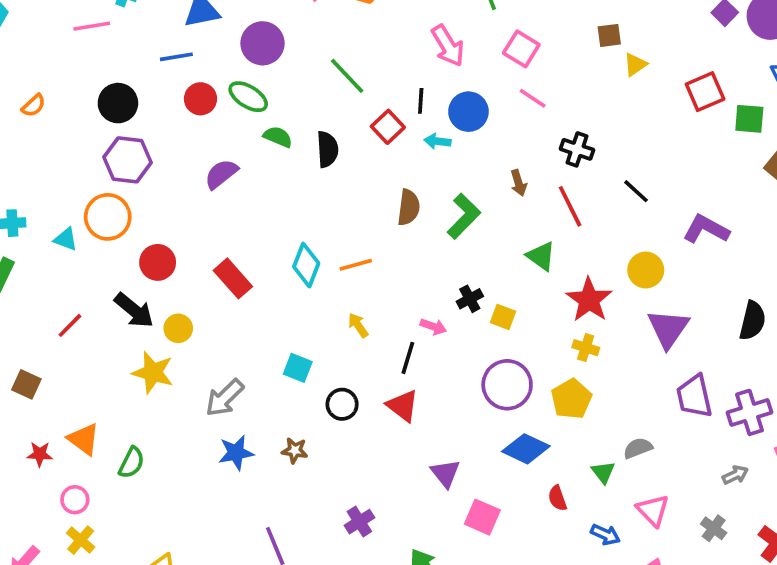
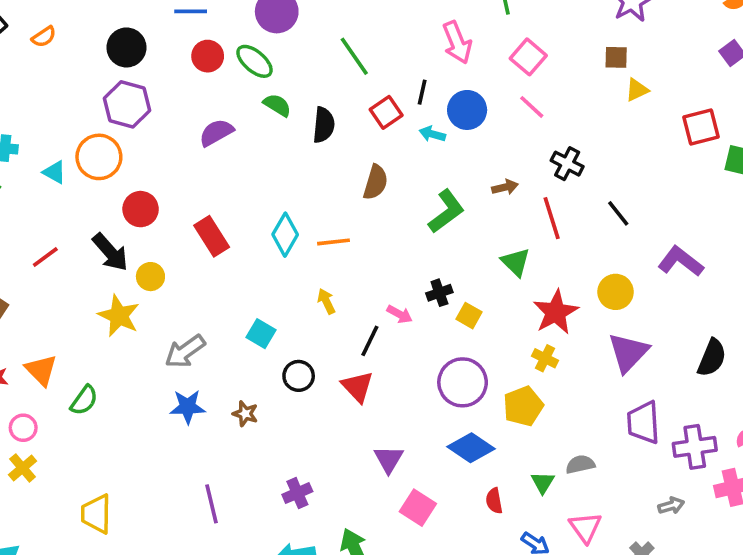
brown arrow: (519, 183) -> (505, 187), turned -95
brown semicircle: (409, 207) -> (376, 182), moved

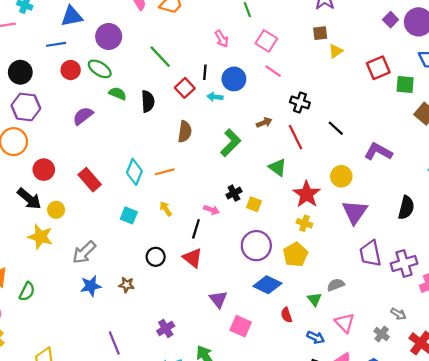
pink arrow: (457, 42) -> (222, 39), size x0.7
cyan square: (261, 334) -> (129, 215), moved
gray arrow: (671, 506) -> (398, 314), moved, turned 56

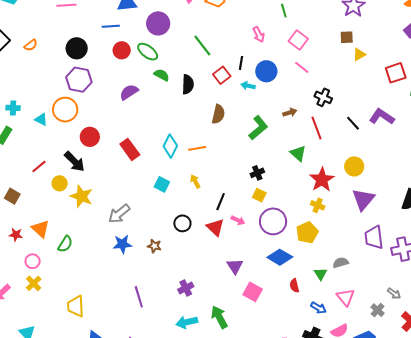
purple L-shape: (378, 152) -> (382, 117), moved
yellow square: (254, 204) -> (259, 195), moved
yellow circle: (56, 210) -> (60, 183), moved
pink arrow: (212, 210) -> (238, 220), moved

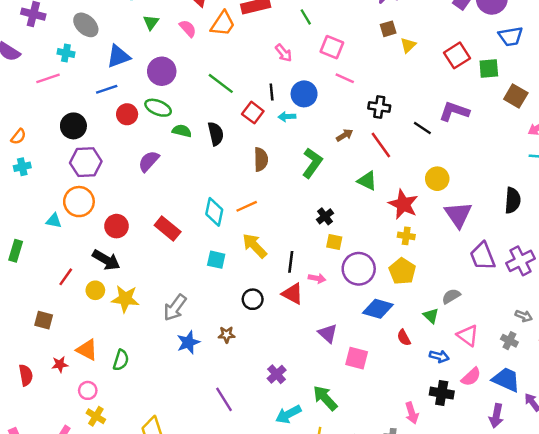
cyan cross: (13, 108) -> (22, 167), moved
yellow arrow: (195, 181) -> (255, 246), size x1.6

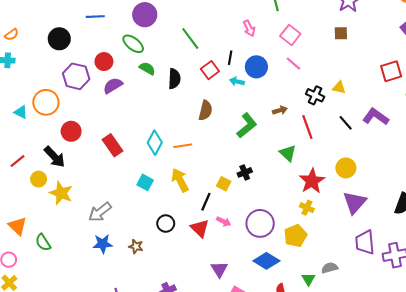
yellow triangle: (408, 45) -> (339, 87), moved, turned 40
red circle: (127, 114) -> (104, 62), moved
purple hexagon: (86, 162) -> (76, 76), moved
yellow square: (334, 242) -> (224, 184), moved
green semicircle: (121, 360) -> (43, 242), turned 114

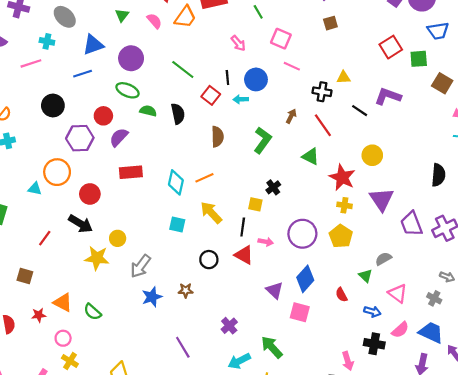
brown arrow: (280, 110) -> (291, 116), turned -32
red rectangle: (113, 145) -> (131, 172), moved, turned -45
yellow circle: (39, 179) -> (118, 238), moved
purple triangle: (355, 202) -> (382, 199), moved
blue diamond: (266, 261) -> (305, 279), moved, turned -65

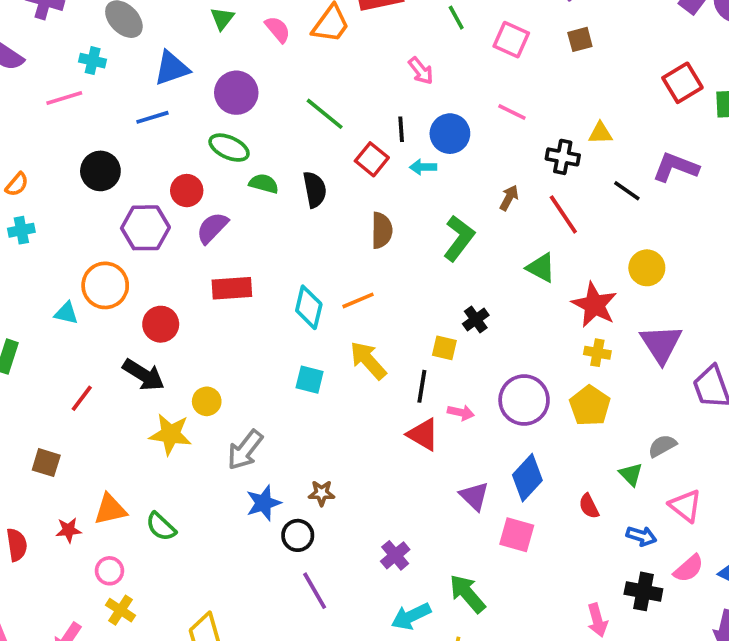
pink square: (281, 39) -> (511, 40), moved
black circle: (209, 260) -> (298, 535), moved
orange triangle: (63, 302) -> (110, 509), turned -42

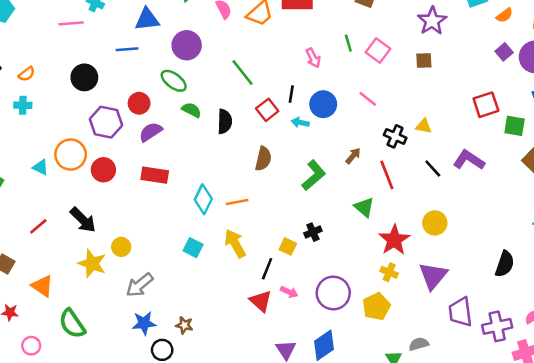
green line: (456, 18) -> (348, 43), moved
red circle: (161, 324) -> (103, 170), moved
orange triangle: (110, 509) -> (42, 286), moved, turned 35
green semicircle: (161, 527) -> (72, 324), size x1.4

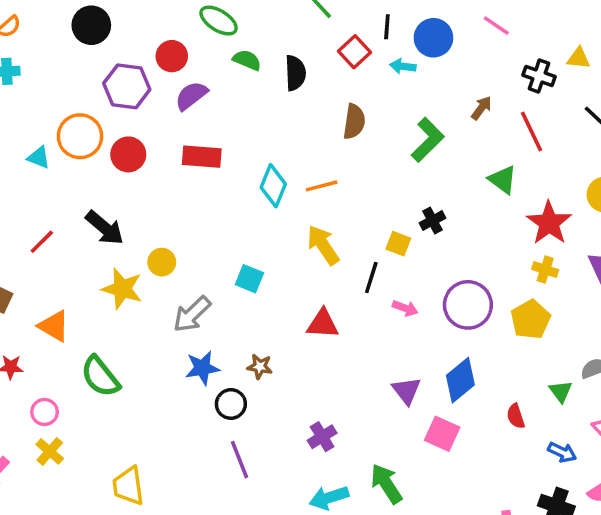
cyan square: (193, 248) -> (249, 279), moved
red triangle: (261, 301) -> (323, 324), moved, turned -35

